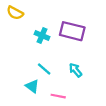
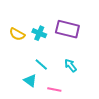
yellow semicircle: (15, 13) -> (17, 34), moved

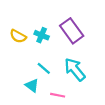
purple rectangle: (67, 29) -> (72, 31), turned 40
cyan arrow: (70, 65) -> (75, 69), size x1.6

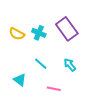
cyan arrow: (75, 69) -> (70, 65), size x0.6
cyan triangle: (32, 86) -> (20, 80), moved

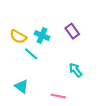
purple rectangle: (67, 29) -> (72, 31), size x0.6
cyan line: (41, 64) -> (31, 54), moved

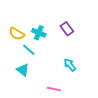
cyan triangle: (21, 86) -> (23, 70), moved

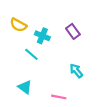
yellow semicircle: (17, 34) -> (18, 25), moved
cyan triangle: (23, 70) -> (25, 87), moved

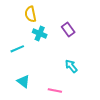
yellow semicircle: (18, 25) -> (30, 14), moved, turned 49
cyan line: (31, 54) -> (17, 49), moved, turned -64

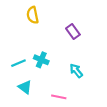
cyan cross: (40, 34) -> (41, 60), moved
cyan line: (17, 49) -> (18, 63), moved

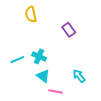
cyan arrow: (76, 71) -> (79, 76), moved
cyan triangle: (25, 87) -> (43, 76), moved

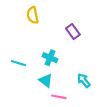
cyan cross: (39, 56) -> (50, 58), moved
cyan line: (17, 60) -> (18, 63), turned 40

